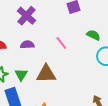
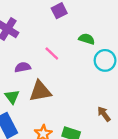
purple semicircle: (27, 45) -> (23, 67), moved

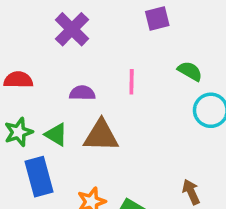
pink line: (52, 54) -> (132, 82), turned 35
green triangle: (12, 97) -> (56, 135), turned -35

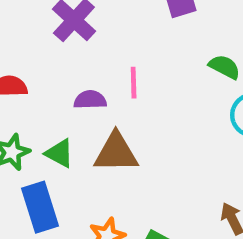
pink line: (132, 82) -> (134, 83), moved

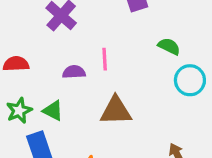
brown triangle: (116, 152) -> (116, 111), moved

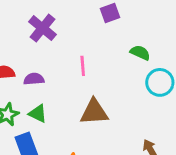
purple semicircle: (74, 72) -> (34, 79), moved

